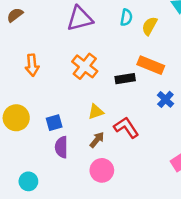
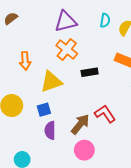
orange cross: (85, 66) -> (67, 49), moved
black rectangle: (125, 79) -> (90, 72), moved
yellow triangle: (96, 112) -> (51, 82), moved, size x1.6
brown arrow: (97, 140) -> (80, 124), size x1.5

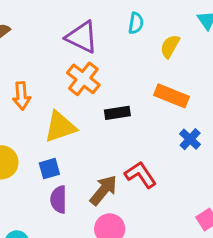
cyan semicircle: (105, 20) -> (136, 23), moved
purple triangle: (66, 21) -> (82, 37), turned 40

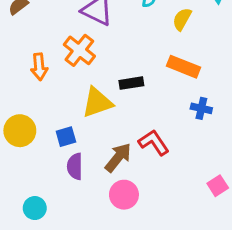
orange cross: (83, 79) -> (79, 50), moved
yellow triangle: (60, 127) -> (97, 102), moved
blue cross: (190, 139) -> (201, 108), turned -30

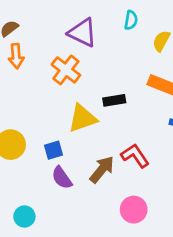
orange arrow: (39, 67) -> (16, 56), moved
purple semicircle: (75, 166) -> (62, 178), turned -35
pink circle: (124, 195) -> (134, 210), moved

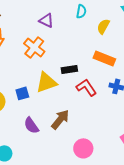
purple triangle: (83, 33) -> (46, 20), size x0.7
blue square: (53, 150) -> (22, 93), moved
red L-shape: (135, 156) -> (86, 87), moved

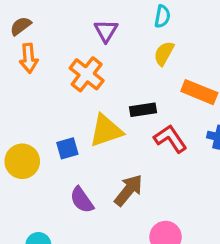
purple triangle: (46, 20) -> (106, 31), turned 35
yellow semicircle: (103, 26) -> (164, 53), moved

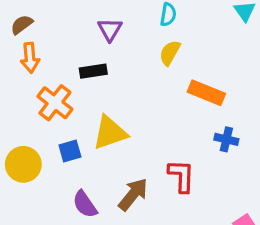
orange cross: (87, 74) -> (55, 103), moved
black rectangle: (143, 110) -> (93, 71), moved
red L-shape: (170, 139) -> (181, 176), moved, turned 36

